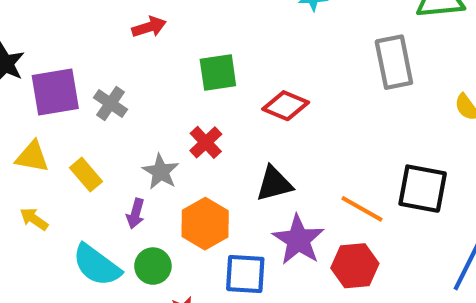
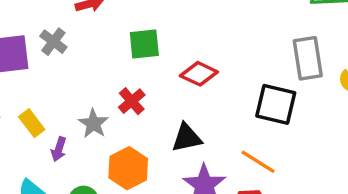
gray rectangle: (394, 62) -> (308, 58), moved
gray cross: (110, 103) -> (53, 42), moved
black square: (423, 189) -> (276, 104), moved
purple arrow: (135, 214) -> (59, 149), moved

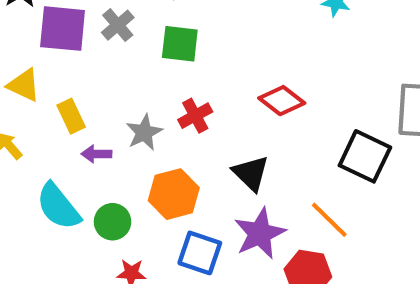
green square: (144, 44) -> (180, 44), moved
black triangle: (187, 138) -> (251, 173), turned 44
purple arrow: (59, 149) -> (96, 154), turned 60

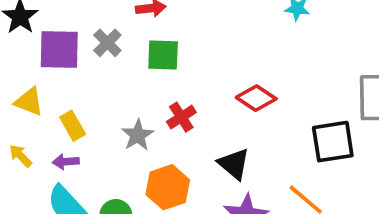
purple arrow: (96, 154) -> (66, 162), moved
black square: (365, 156) -> (333, 142), turned -30

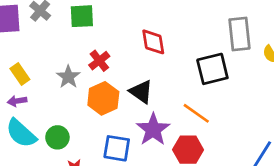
red diamond: (256, 98) -> (153, 42), turned 52
orange hexagon: (168, 187) -> (103, 98), moved

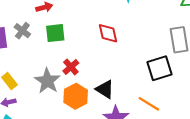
red diamond: (153, 42) -> (108, 33), moved
gray star: (68, 77) -> (47, 81), size x1.4

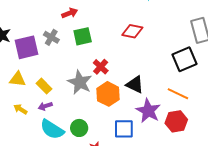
red diamond: (108, 33) -> (132, 31), turned -60

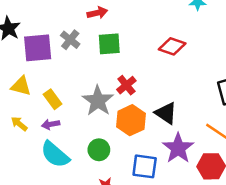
green circle: (79, 128) -> (99, 150), moved

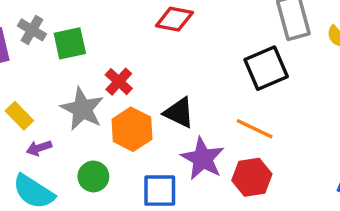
green square: (109, 44) -> (70, 43), moved
purple arrow: (51, 124) -> (39, 148), moved

